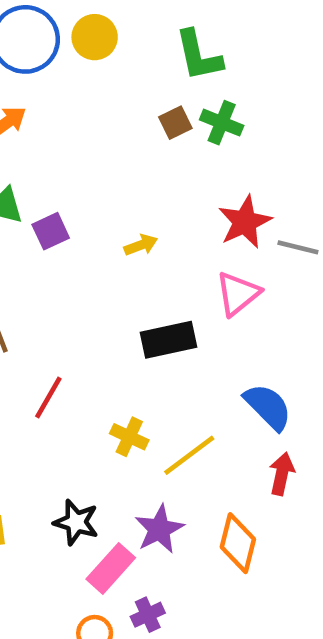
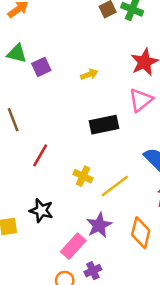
black star: (76, 522) -> (41, 211), moved

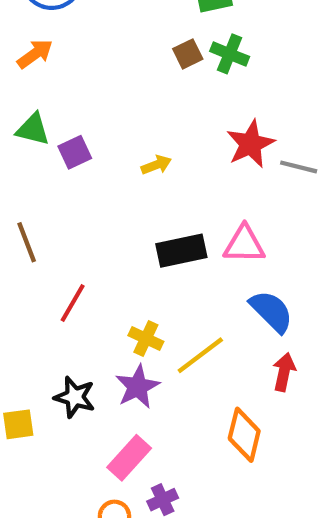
pink triangle: (141, 100) -> (244, 244), moved, turned 40
purple star: (99, 225) -> (137, 387), moved

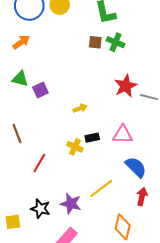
brown square: (188, 54) -> (95, 42), turned 32
yellow arrow: (156, 165) -> (80, 108), moved
black rectangle: (181, 251) -> (92, 138), size x0.6
yellow cross: (146, 339) -> (75, 147), moved
purple star: (137, 387) -> (71, 204), turned -30

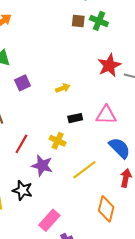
purple square: (40, 90) -> (23, 83), moved
yellow cross: (75, 147) -> (58, 141), moved
purple star: (71, 204) -> (42, 166), moved

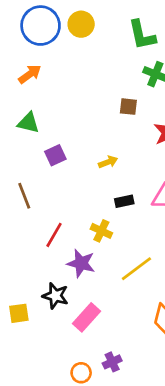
brown square: (78, 21) -> (128, 107), moved
pink rectangle: (49, 220) -> (86, 317), moved

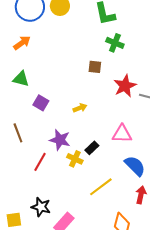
purple square: (55, 155) -> (41, 103), turned -35
black rectangle: (124, 201) -> (92, 148), moved, turned -32
purple star: (81, 263) -> (60, 140), moved

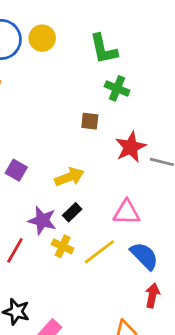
yellow arrow: (80, 108) -> (69, 177), size x1.5
black rectangle: (92, 148) -> (72, 212), moved
yellow line: (101, 187) -> (99, 252), moved

